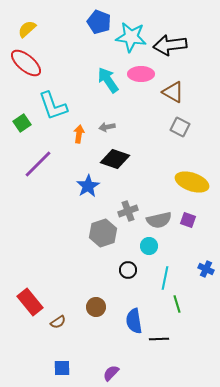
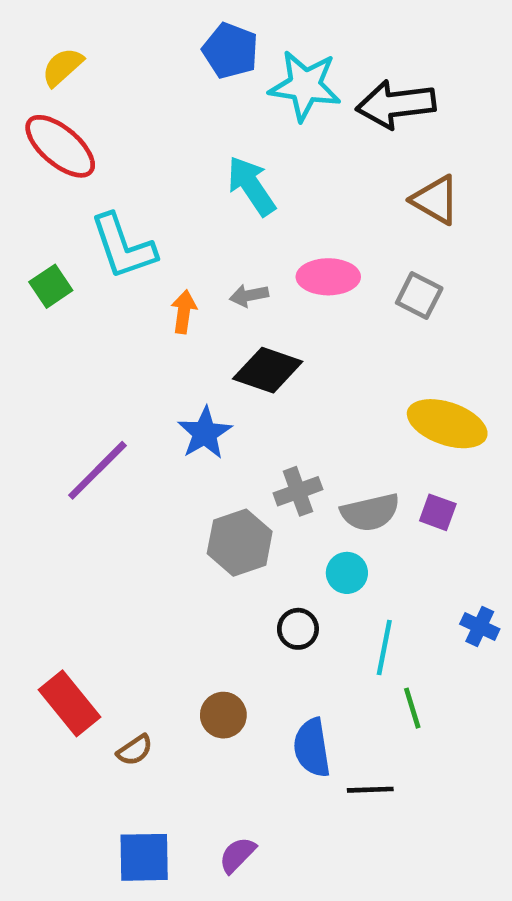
pink ellipse: (141, 74) -> (328, 277), moved
brown triangle: (173, 92) -> (436, 200), moved
purple line: (38, 164) -> (97, 470), moved
blue square: (62, 368) -> (144, 857), size x1.4
purple semicircle: (111, 373) -> (237, 855), moved

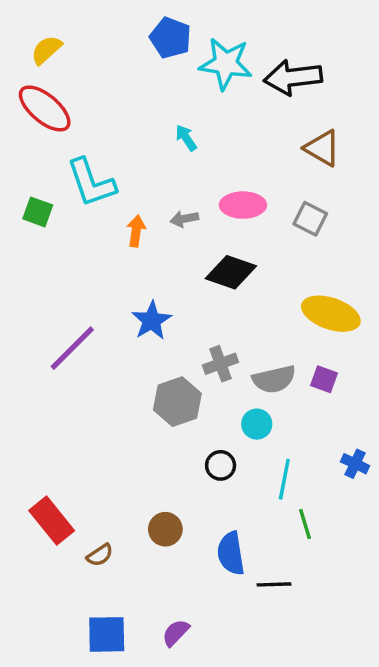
cyan arrow: (251, 186) -> (186, 138), size x0.6
green square: (51, 286) -> (38, 212), turned -36
black diamond: (268, 370) -> (231, 272), moved

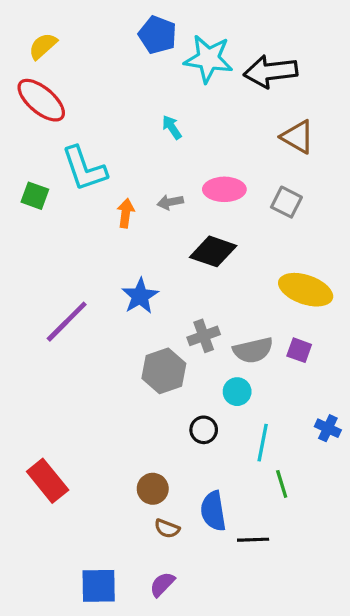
brown semicircle: (100, 555) -> (167, 529), moved, turned 55

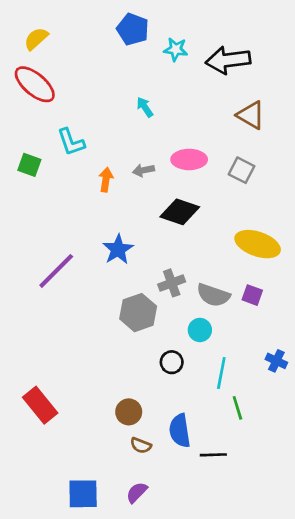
cyan star: (208, 59) -> (176, 49), size x0.6
cyan L-shape: (84, 169) -> (71, 142), size x0.7
gray semicircle: (253, 350) -> (213, 295), turned 32

